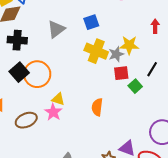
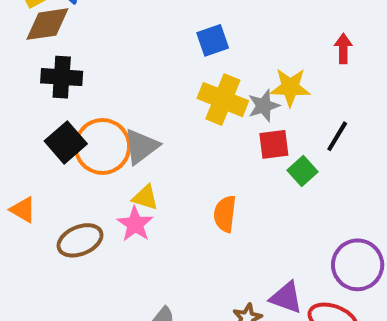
gray triangle: (56, 29) -> (141, 146), moved

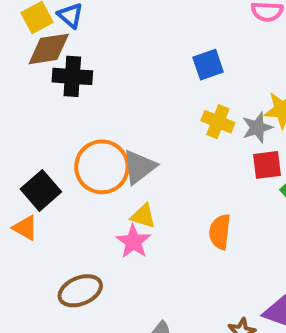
black cross: (62, 77) -> (72, 76), moved
yellow cross: (223, 100) -> (218, 122), size x0.7
black square: (66, 142) -> (41, 190), moved
brown ellipse: (80, 240) -> (80, 291), moved

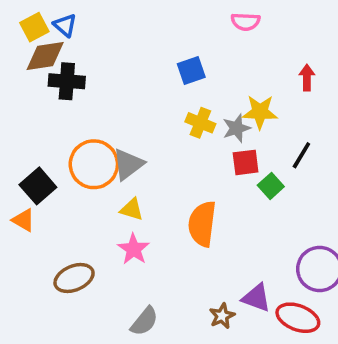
orange semicircle: (220, 232) -> (202, 224), size x1.4
pink star: (133, 242) -> (134, 249), moved

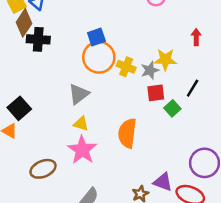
brown diamond: (45, 56) -> (24, 23), turned -48
blue square: (191, 70) -> (96, 37), moved
orange circle: (94, 164) -> (99, 57), moved
pink star: (134, 249) -> (82, 150), size x1.4

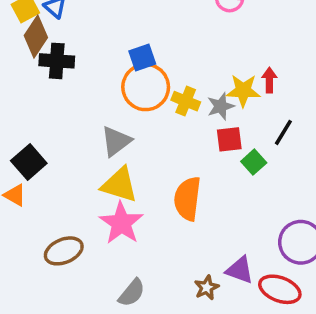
red arrow: (196, 37) -> (269, 80), moved
yellow triangle: (81, 124) -> (119, 185), size x1.6

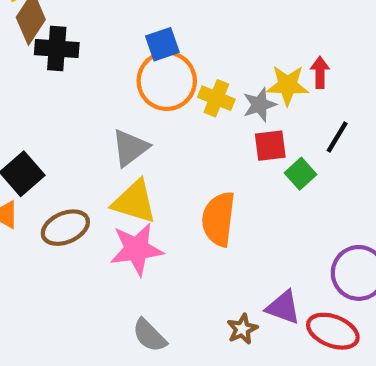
pink star: (121, 223) -> (137, 249), turned 30
brown ellipse: (64, 251) -> (65, 228), moved
gray semicircle: (132, 293) -> (149, 335), turned 96

